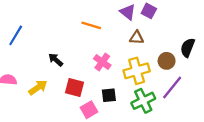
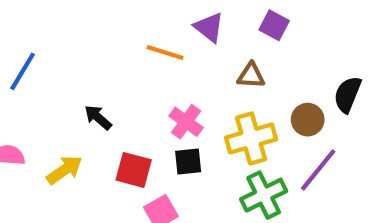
purple triangle: (128, 12) -> (209, 27), moved
black square: (109, 95) -> (188, 162), moved

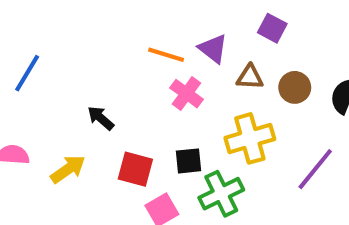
purple triangle: (209, 27) -> (213, 49), moved
brown circle: (308, 120) -> (295, 87), moved
pink cross: (186, 122) -> (186, 94), moved
green cross: (264, 195) -> (221, 194), moved

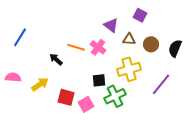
orange line: (166, 55) -> (76, 47), moved
red square: (135, 169) -> (66, 97), moved

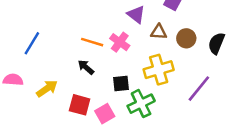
blue line: (20, 37) -> (32, 43), moved
black arrow: (56, 59) -> (86, 67), moved

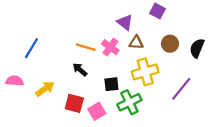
brown triangle: (159, 32) -> (136, 43), moved

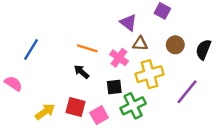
pink cross: (110, 47) -> (119, 58), moved
pink semicircle: (15, 81) -> (13, 84), turned 30
yellow arrow: (45, 89) -> (45, 112), moved

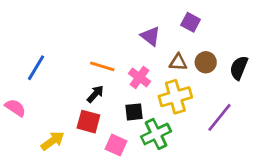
brown triangle: (140, 44) -> (178, 62), moved
black arrow: (81, 72) -> (95, 94), turned 91
red square: (76, 107) -> (88, 122), moved
pink square: (99, 115) -> (116, 145), turned -36

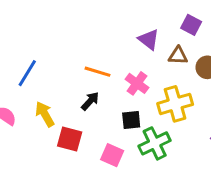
brown triangle: (178, 62) -> (178, 56), moved
red square: (88, 122) -> (70, 139), moved
yellow arrow: (53, 141) -> (45, 114), moved, turned -85

